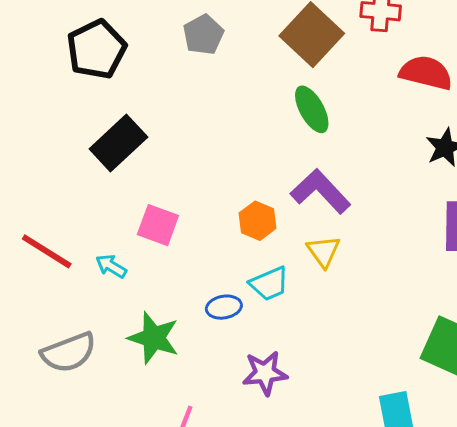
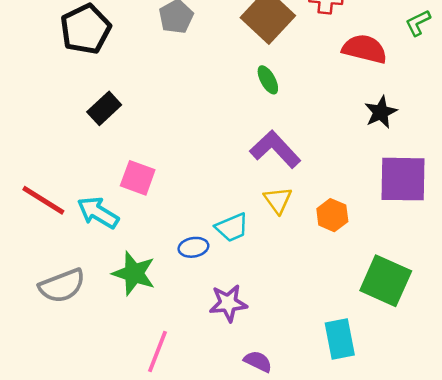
green ellipse: (312, 109) -> (268, 80), size x0.7
black rectangle: (118, 143) -> (104, 108), size x0.7
orange hexagon: (258, 221) -> (332, 215), moved
cyan arrow: (111, 266) -> (98, 213), size x1.6

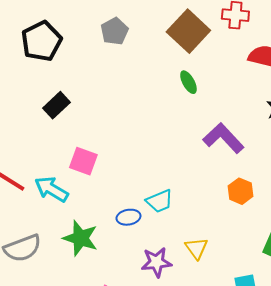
purple L-shape: (275, 149) -> (223, 138), moved
yellow triangle: (278, 200) -> (196, 248), moved

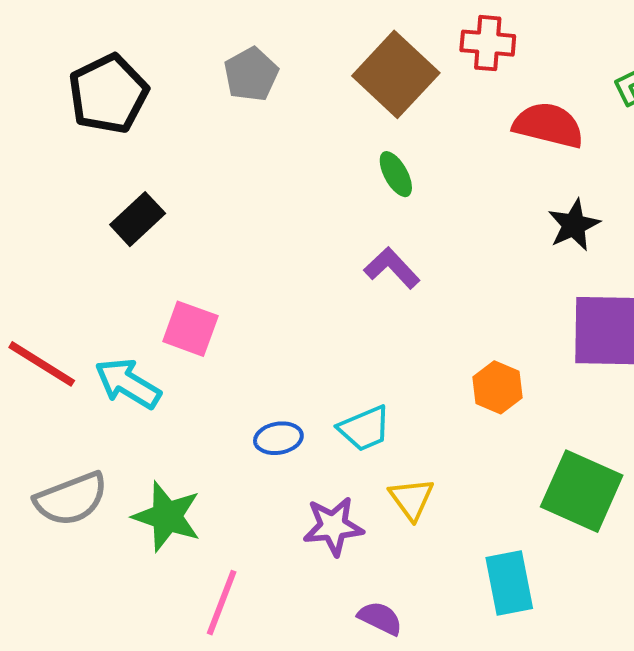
purple L-shape: (223, 138) -> (392, 268), moved, size x0.7
cyan trapezoid: (159, 201) -> (365, 428), moved
green star: (80, 238) -> (167, 516), moved

